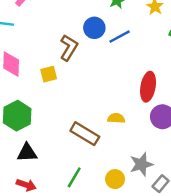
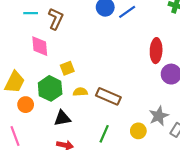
brown L-shape: (69, 48) -> (56, 19), moved
yellow square: (49, 74) -> (67, 68), moved
yellow semicircle: (116, 118) -> (80, 92), moved

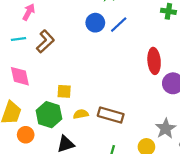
brown L-shape: (56, 19) -> (45, 41), turned 30
pink diamond: (40, 46) -> (20, 76), moved
yellow square: (67, 68) -> (64, 91), turned 32

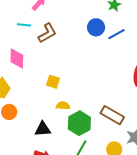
green hexagon: (49, 115) -> (79, 123), moved
brown rectangle: (111, 115) -> (112, 115), moved

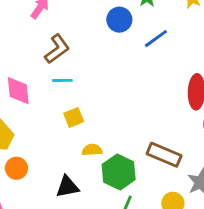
cyan line: (24, 25) -> (62, 80), moved
blue circle: (96, 27) -> (119, 20), moved
yellow square: (53, 82) -> (74, 117), turned -32

